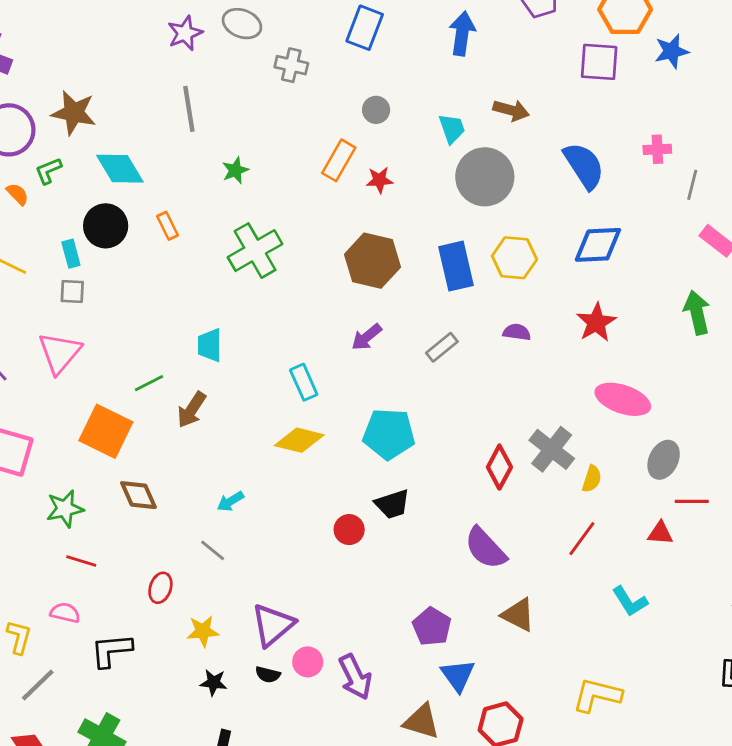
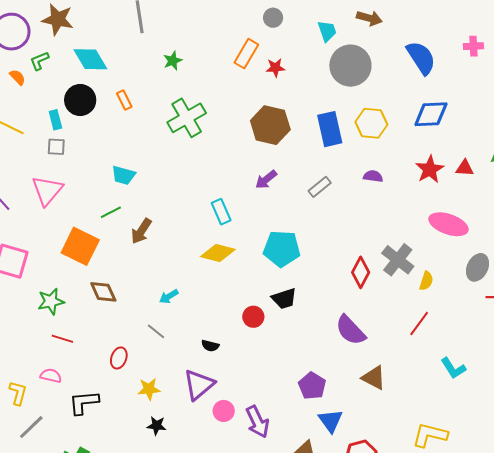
cyan trapezoid: (210, 345) -> (123, 175), moved, turned -75
red triangle: (660, 533) -> (465, 168), moved
black semicircle: (268, 675) -> (210, 346), moved

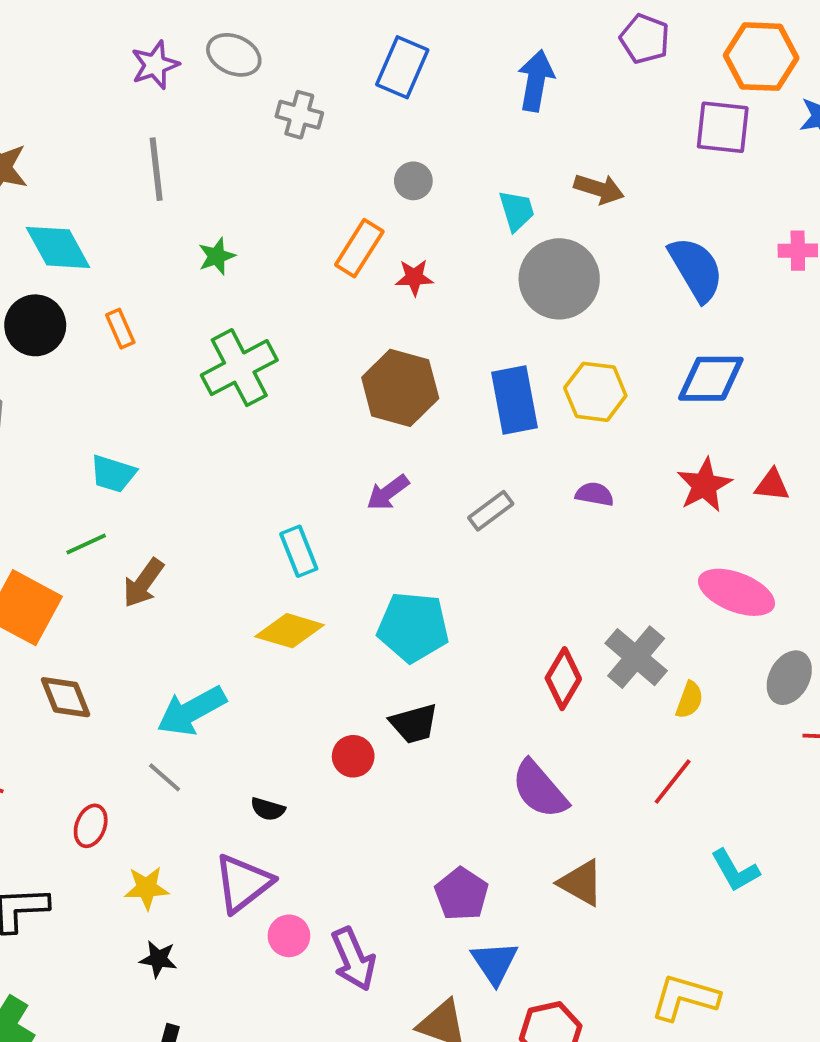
cyan arrow: (169, 296) -> (192, 711), size x1.8

